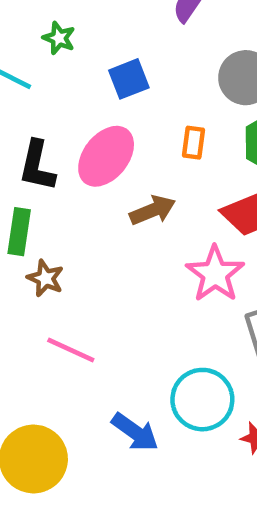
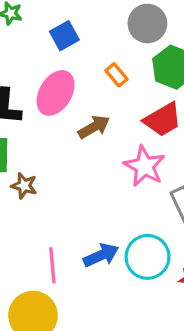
orange rectangle: (194, 143) -> (117, 75), turned -40
pink line: (71, 350) -> (52, 265), moved, turned 68
blue arrow: (135, 432) -> (101, 255), moved, turned -52

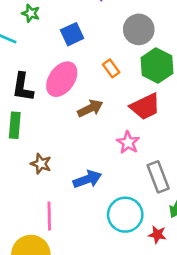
pink star: (144, 166) -> (128, 142), size x0.7
brown star: (24, 186) -> (41, 164), moved
blue arrow: (101, 255) -> (87, 179), moved

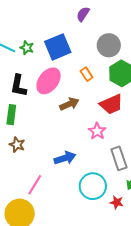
green star: (31, 13) -> (27, 48), moved
blue square: (72, 34) -> (58, 47), size x1.5
brown star: (41, 164) -> (17, 145), moved
pink line: (49, 216) -> (35, 185), turned 30

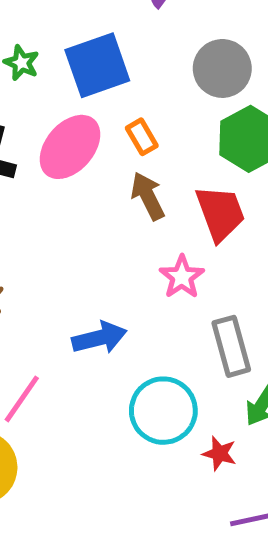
orange rectangle: (87, 74) -> (142, 137), moved
brown arrow: (69, 104) -> (148, 196), moved, turned -96
red trapezoid: (111, 104) -> (220, 213), turned -90

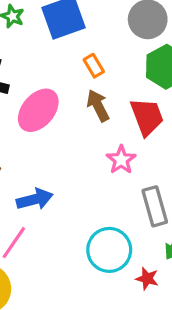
pink ellipse: (70, 147) -> (38, 110), moved
blue arrow: (99, 338) -> (35, 199), moved

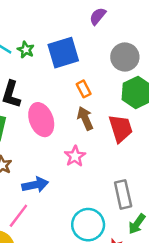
pink ellipse: (38, 110) -> (41, 120), turned -64
pink star: (121, 160) -> (75, 156), moved

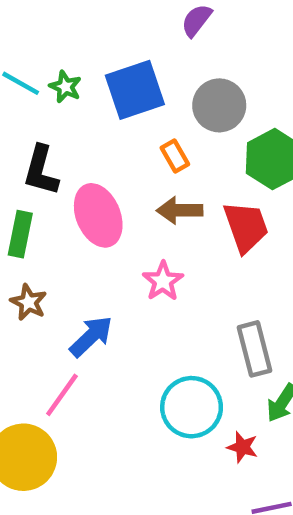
gray circle: (125, 57) -> (219, 105), moved
brown arrow: (85, 118) -> (180, 210), turned -65
blue arrow: (35, 185) -> (91, 336), turned -30

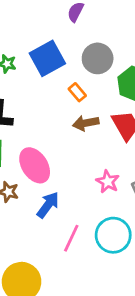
pink ellipse: (98, 215) -> (35, 165), moved
pink star: (163, 281) -> (108, 182), moved
pink line: (62, 395) -> (71, 238), moved

